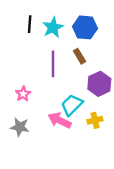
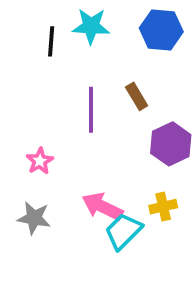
cyan star: (53, 27) -> (91, 26), moved, turned 30
blue hexagon: (85, 27) -> (161, 30), moved
cyan trapezoid: (72, 105) -> (123, 231), moved

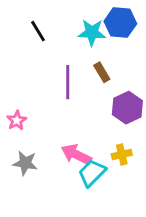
cyan star: (91, 26) -> (92, 32), moved
black line: (51, 41) -> (38, 31), turned -35
pink star: (40, 161) -> (17, 120), moved

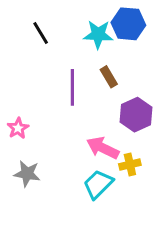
pink arrow: (76, 155) -> (103, 148), moved

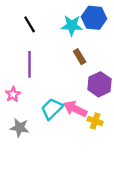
purple line: (72, 87) -> (30, 64), moved
yellow cross: (130, 165) -> (95, 121), turned 32
cyan trapezoid: (98, 184) -> (52, 109), moved

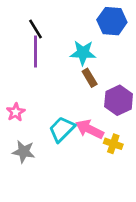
cyan star: (72, 26) -> (83, 53), moved
brown rectangle: (80, 57) -> (90, 78), moved
purple line: (30, 64) -> (35, 51), moved

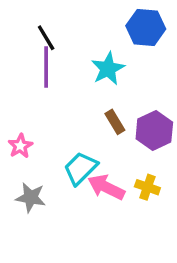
cyan star: (83, 53) -> (108, 69), turned -30
brown rectangle: (90, 78) -> (115, 122), moved
pink arrow: (90, 129) -> (106, 187), moved

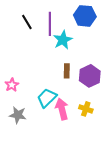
purple line: (46, 67) -> (50, 24), moved
brown rectangle: (115, 122) -> (67, 71), turned 32
pink arrow: (106, 187) -> (62, 109), turned 50

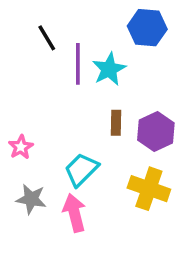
purple line: (50, 24) -> (78, 64), moved
pink arrow: (62, 109) -> (74, 213), moved
yellow cross: (86, 109) -> (149, 189), size x1.6

